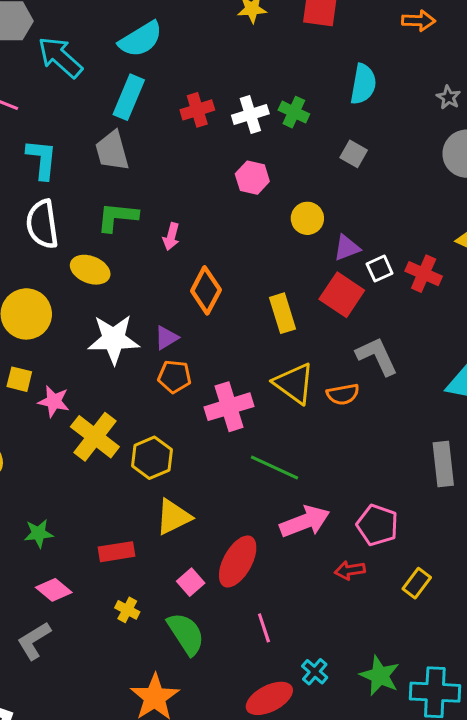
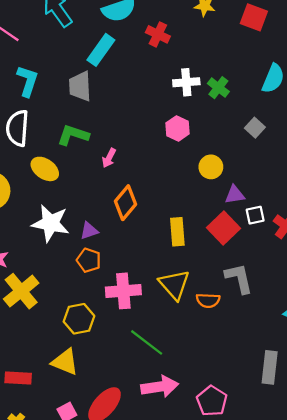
red cross: (197, 110) -> (158, 34), moved, turned 30
yellow hexagon: (152, 458) -> (79, 319), moved
yellow triangle: (173, 517) -> (65, 362), turned 36

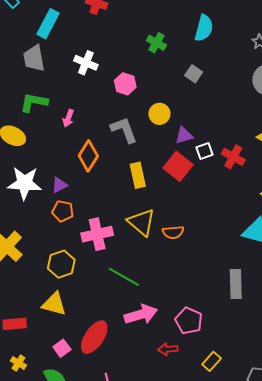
white cross: (186, 82) -> (86, 63), moved, turned 35
gray L-shape: (239, 278) -> (124, 130), moved

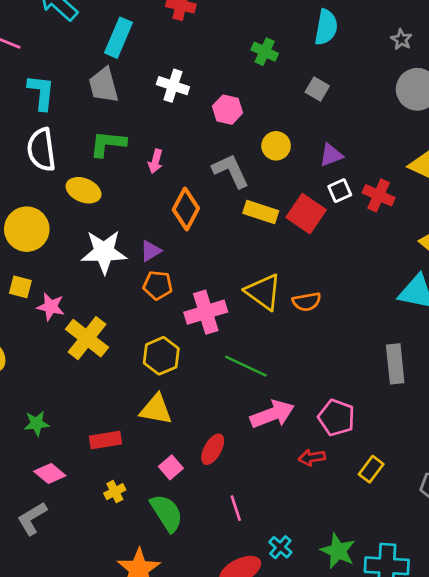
purple triangle: (184, 136) -> (331, 155), moved
yellow rectangle: (138, 175) -> (261, 212), moved, turned -55
red ellipse: (94, 337) -> (213, 449), size x0.7
yellow cross: (18, 363) -> (115, 492), turned 35

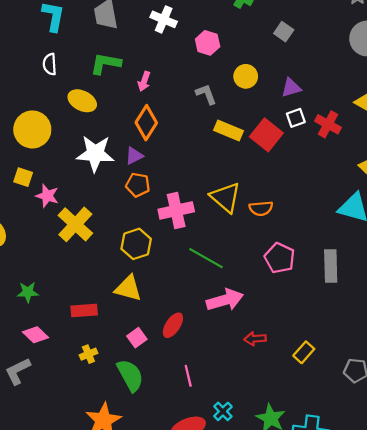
white semicircle: (41, 150) -> (50, 64), size x0.6
gray L-shape: (231, 171) -> (206, 94), size x0.7
orange diamond: (186, 209) -> (146, 123), moved
pink pentagon: (337, 418) -> (280, 258), moved

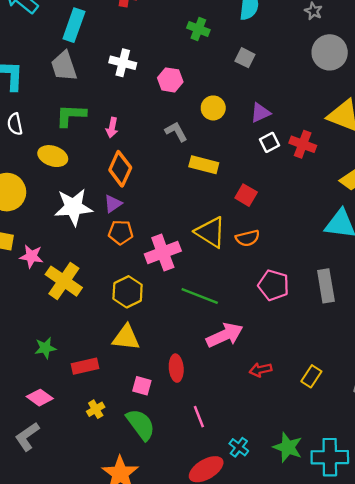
red square: (266, 135) -> (246, 195), moved, size x0.7
green star: (28, 292) -> (45, 348), moved
red ellipse: (173, 325) -> (176, 368), turned -30
pink square: (137, 338) -> (142, 386), turned -30

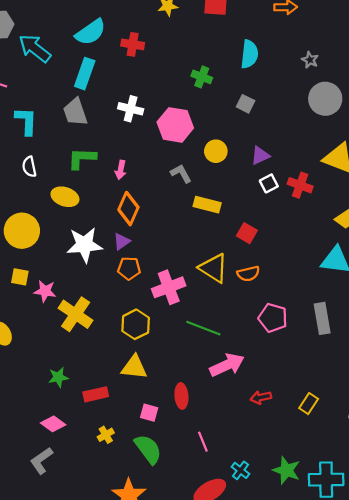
pink hexagon: (170, 80) -> (175, 125), size x1.5

